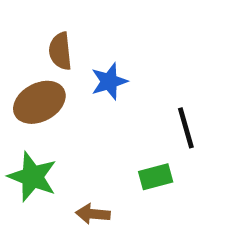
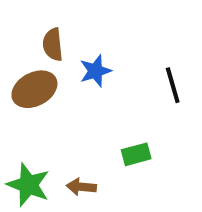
black line: (186, 128) -> (173, 85), moved
green star: (32, 177) -> (28, 185), moved

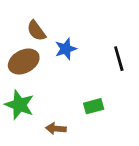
brown semicircle: (53, 44) -> (36, 31), turned -30
green star: (28, 185) -> (20, 105), moved

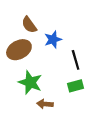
black line: (119, 59) -> (76, 60), moved
green star: (20, 105) -> (30, 82), moved

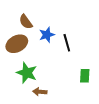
black line: (76, 60) -> (67, 43), moved
green rectangle: (76, 86) -> (85, 76), moved, turned -72

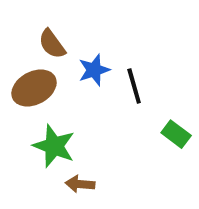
green rectangle: (85, 76) -> (176, 134), moved, turned -56

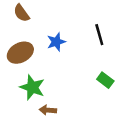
brown semicircle: (52, 44) -> (22, 13), moved
black line: (134, 86) -> (99, 35), moved

